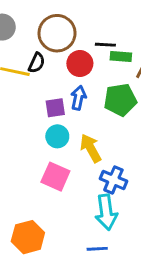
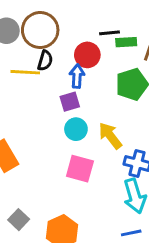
brown circle: (57, 33) -> (40, 30), moved
blue arrow: (79, 98) -> (77, 76), moved

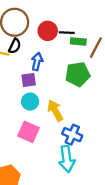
red circle: (87, 55) -> (48, 31), moved

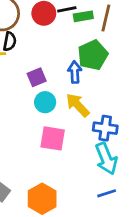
blue arrow: (37, 62) -> (75, 72), moved

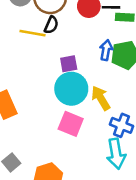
blue arrow: (75, 72) -> (106, 50), moved
cyan circle: (45, 102) -> (71, 89), size x1.6

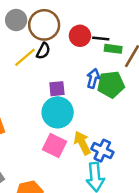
yellow line: (33, 33) -> (25, 57), turned -55
yellow arrow: (101, 98) -> (82, 143), moved

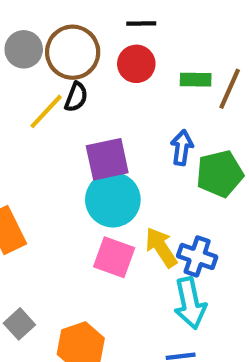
black line: (101, 38) -> (141, 23), moved
blue arrow: (93, 78) -> (182, 148), moved
green pentagon: (111, 85) -> (220, 174), moved
purple square: (57, 89) -> (107, 159), size x1.5

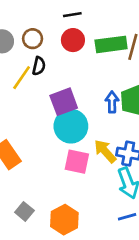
brown circle: (73, 52) -> (33, 39), size x0.6
green rectangle: (196, 80) -> (111, 44), size x1.6
blue arrow: (182, 148) -> (112, 102), moved

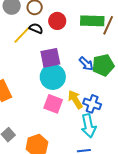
red circle: (73, 40) -> (57, 21), moved
black semicircle: (39, 66) -> (36, 28), turned -88
blue arrow: (112, 102) -> (86, 64), turned 126

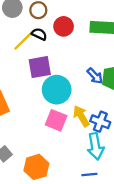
purple square: (50, 58) -> (40, 67), moved

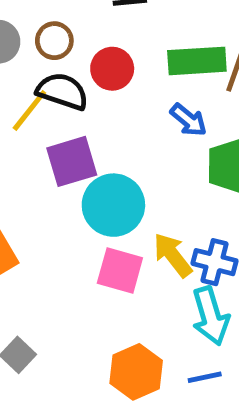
black semicircle: (39, 34) -> (62, 91), size x1.5
blue arrow: (95, 76) -> (188, 120), moved
orange hexagon: (36, 167) -> (136, 372), moved

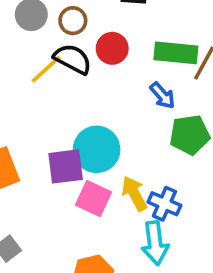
purple square: (72, 161) -> (66, 166), moved

